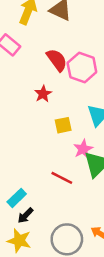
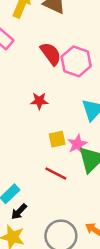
red star: (43, 94) -> (39, 101), moved, turned 30
yellow square: (63, 125) -> (57, 139), moved

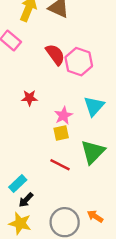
red star: (39, 101) -> (29, 98), moved
pink star: (77, 144) -> (63, 116), moved

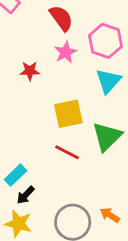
pink hexagon: (79, 62) -> (105, 41), moved
pink star: (63, 116) -> (66, 52), moved
yellow square: (61, 133) -> (68, 114), size x1.5

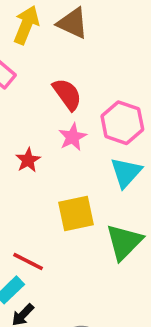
red star: (30, 71) -> (28, 160), turned -30
red line: (67, 152) -> (28, 261), moved

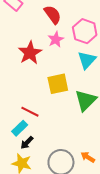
red star: (28, 160) -> (30, 53), size x1.6

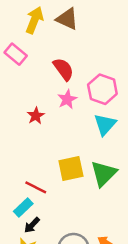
red star: (30, 53) -> (36, 116), size x0.6
yellow square: (58, 84) -> (71, 169), moved

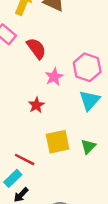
red semicircle: (63, 69) -> (36, 48), moved
red star: (36, 116) -> (36, 105), moved
green triangle: (104, 174) -> (88, 146), size x0.6

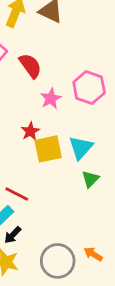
cyan triangle: (89, 100) -> (81, 148), moved
yellow square: (58, 142) -> (48, 149), moved

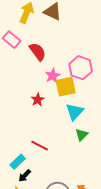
yellow square: (48, 149) -> (66, 87), moved
red line: (17, 194) -> (40, 146), moved

